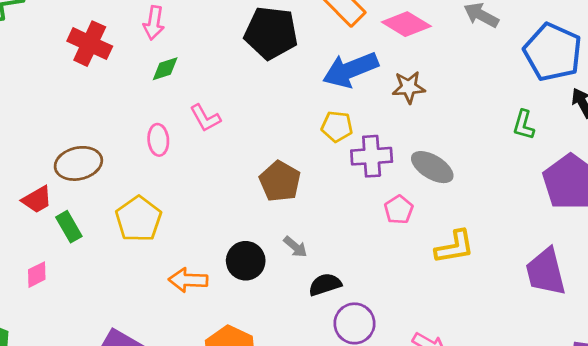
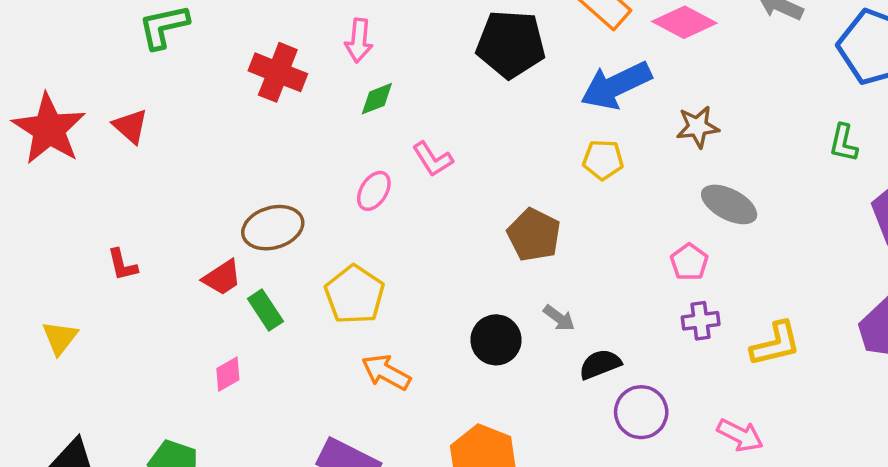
brown star: (409, 87) -> (698, 127), moved
pink ellipse: (158, 140) -> (374, 191), turned 40
purple cross: (372, 156) -> (701, 321), moved, size x0.7
yellow L-shape: (455, 247) -> (776, 344), moved
orange arrow: (188, 280) -> (386, 372), moved, turned 30

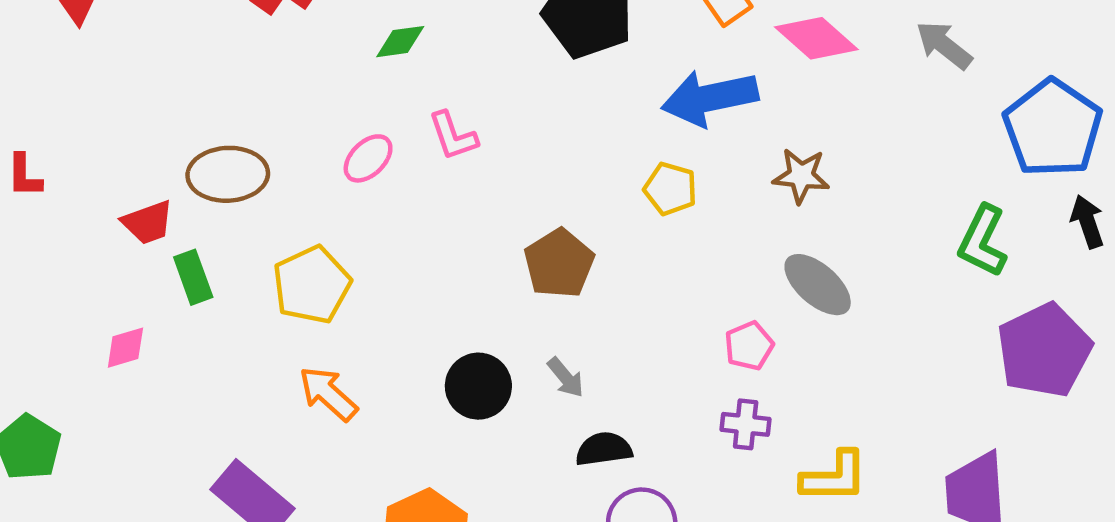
green L-shape: (844, 143) -> (983, 241), size x1.4

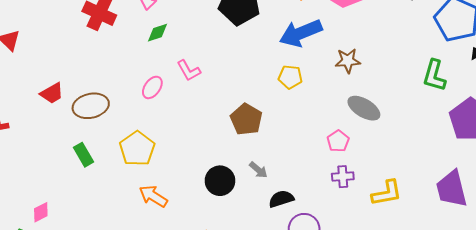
red trapezoid: (148, 222) -> (52, 93), moved
pink diamond: (125, 348) -> (41, 212), moved

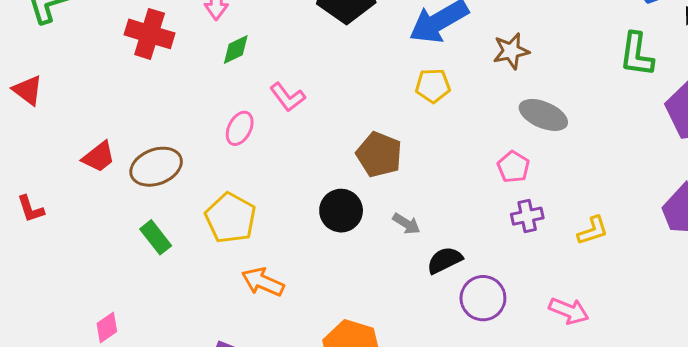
black circle: (220, 181) -> (341, 211), moved
yellow L-shape: (387, 193) -> (593, 231), size x0.7

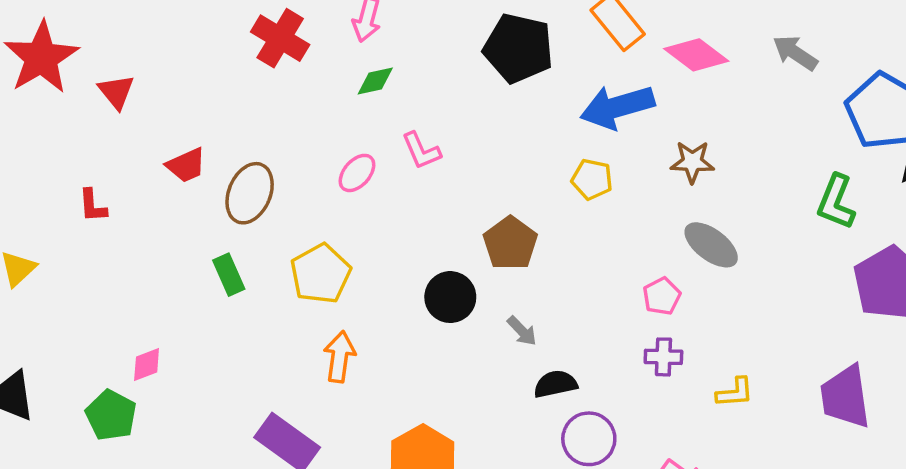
red triangle: (28, 90) -> (116, 92), moved
brown ellipse: (156, 167) -> (250, 193), turned -60
orange arrow: (263, 282) -> (339, 357), turned 60

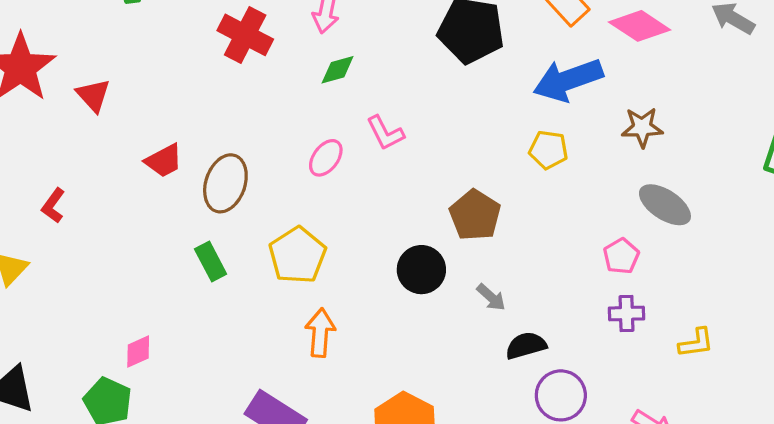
red L-shape: (93, 206) -> (53, 206), moved, turned 44

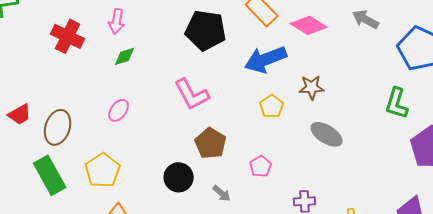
pink L-shape: (385, 133) -> (192, 94), moved, size x1.5
yellow pentagon: (548, 150) -> (272, 106), moved, turned 30
pink pentagon: (621, 256) -> (261, 166), moved
green rectangle: (211, 262) -> (50, 175), size x1.6

